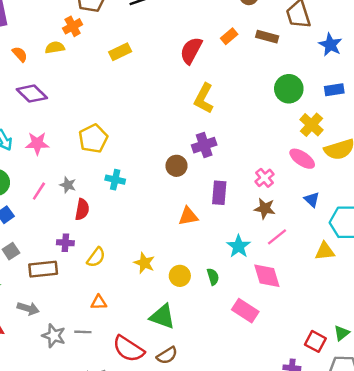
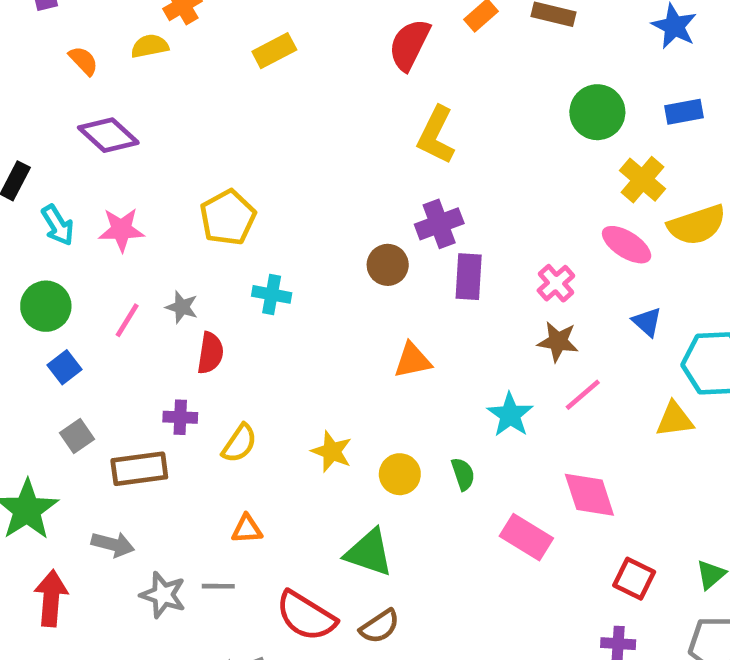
purple rectangle: (219, 193) -> (469, 277), moved
pink diamond: (267, 276) -> (589, 495), moved
red square: (315, 341) -> (634, 579), moved

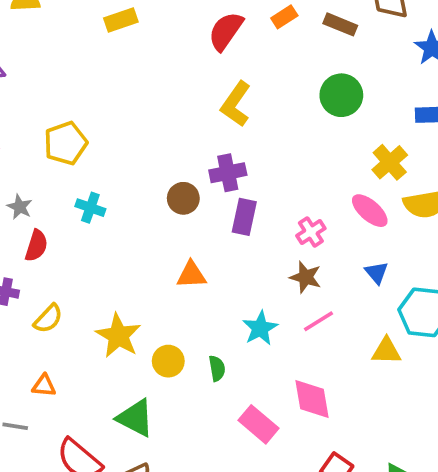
green circle: (597, 112) -> (341, 95), moved
yellow star: (332, 452) -> (118, 336), size x1.4

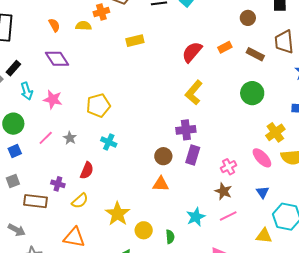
brown circle: (183, 198) -> (163, 156), moved
red semicircle: (36, 246) -> (87, 170), moved
orange triangle: (44, 386) -> (74, 237), size x1.6

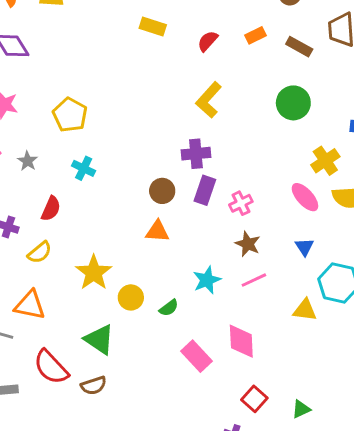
yellow rectangle: (135, 41) -> (153, 27), moved, turned 30
red semicircle: (192, 52) -> (208, 41), size x0.7
yellow pentagon: (98, 105) -> (70, 115), turned -30
pink cross: (229, 167) -> (241, 203), moved
green semicircle: (170, 237) -> (169, 308), turned 56

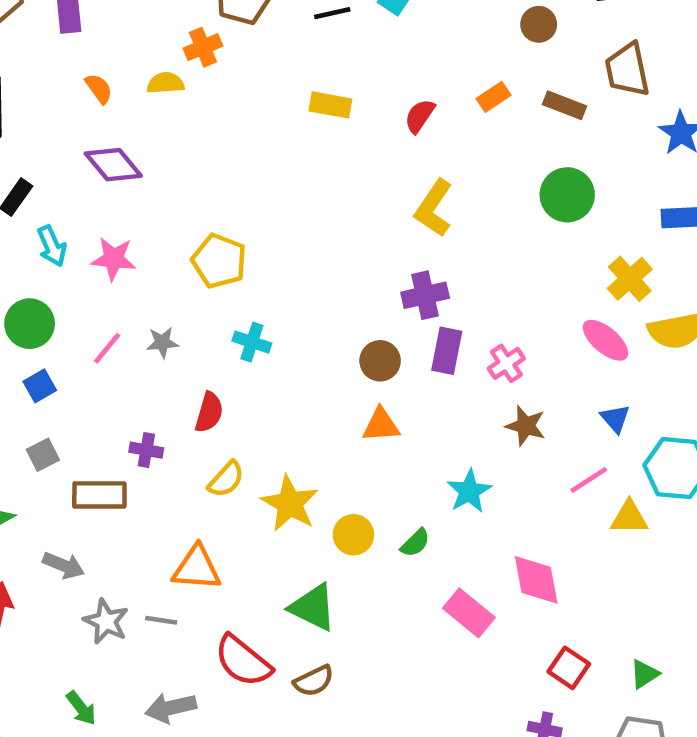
gray star: (28, 161) -> (162, 342), turned -30
yellow semicircle: (40, 252) -> (226, 479), moved
pink line: (254, 280) -> (589, 480), moved

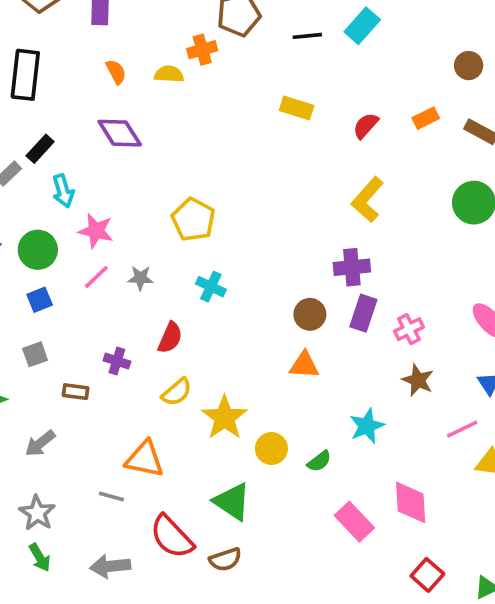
pink star: (114, 259) -> (96, 231), moved
brown rectangle: (99, 495) -> (76, 392), size x0.6
gray arrow: (64, 565) -> (40, 443), turned 112
gray star: (106, 621) -> (37, 513), moved

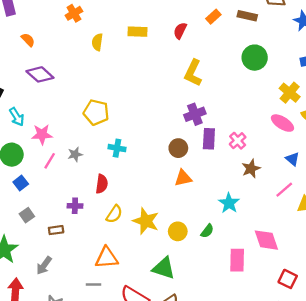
yellow semicircle: (169, 74) -> (97, 42), moved, turned -70
brown star: (418, 380) -> (251, 169), turned -30
pink rectangle: (354, 522) -> (237, 260), turned 60

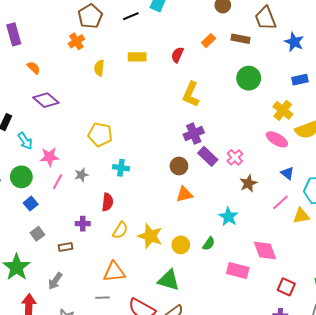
purple rectangle: (209, 139) -> (208, 156), turned -48
pink rectangle: (237, 260) -> (238, 270), turned -75

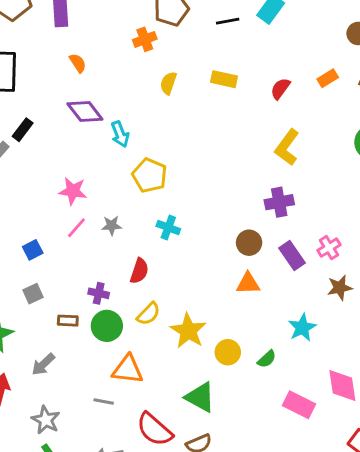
cyan arrow: (25, 141) -> (120, 134), moved
purple rectangle: (208, 156) -> (292, 256), moved
green circle: (21, 177) -> (107, 326), moved

